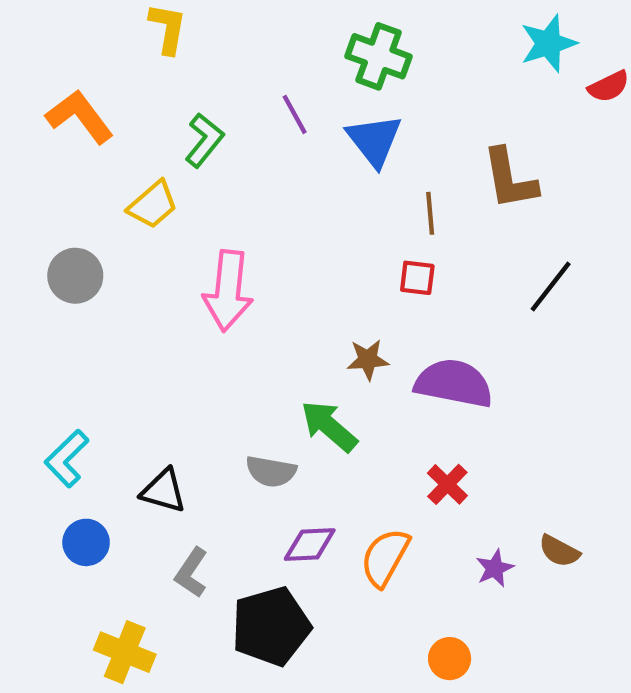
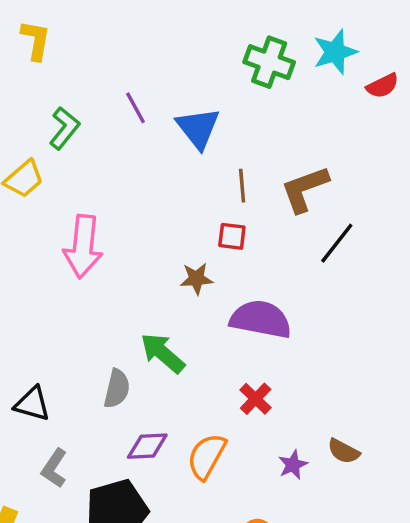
green cross: (379, 56) -> (269, 62), moved
brown L-shape: (510, 179) -> (305, 189), moved, turned 80
brown star: (368, 360) -> (196, 279), moved
gray semicircle: (271, 471) -> (117, 389), turned -87

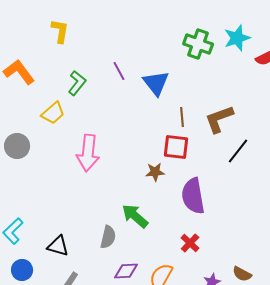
red square: (232, 236) -> (176, 147), size x1.5
purple semicircle: (261, 319) -> (193, 196), turned -111

